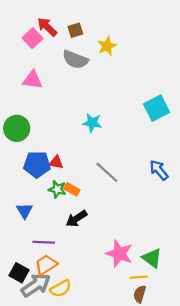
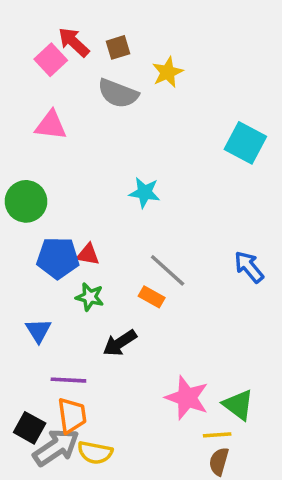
cyan square: (157, 108) -> (245, 143), moved, turned -35
orange rectangle: (72, 189) -> (152, 297), moved
orange trapezoid: (46, 265) -> (72, 415), turned 115
yellow semicircle: (61, 289) -> (95, 453), turned 40

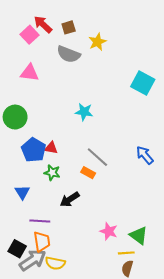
blue pentagon: (58, 258) -> (34, 150), turned 30
pink star: (187, 398) -> (109, 231), size x0.7

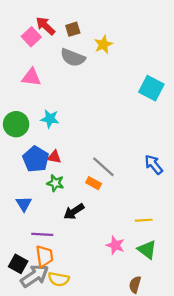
cyan star: (84, 112) -> (50, 119), moved
yellow line: (126, 253) -> (144, 220), moved

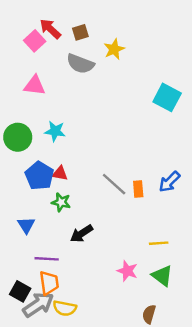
blue arrow: (154, 165) -> (169, 182), turned -95
orange rectangle: (94, 183) -> (138, 189), moved, turned 56

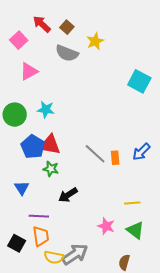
brown square: (80, 32) -> (67, 27), turned -32
pink square: (35, 41) -> (19, 40), moved
pink triangle: (35, 85) -> (29, 71), turned -36
red triangle: (60, 173) -> (50, 145), size x1.6
gray arrow: (38, 305) -> (75, 254), moved

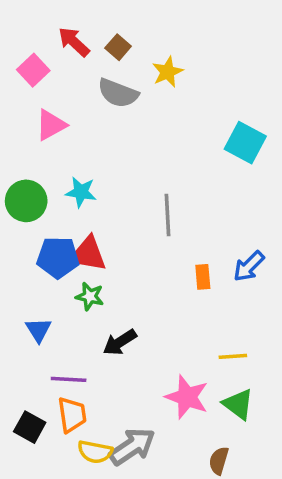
blue pentagon: (33, 147) -> (58, 257), turned -30
gray line: (95, 154) -> (168, 215), moved, turned 45
pink star: (106, 226) -> (187, 397), size x1.4

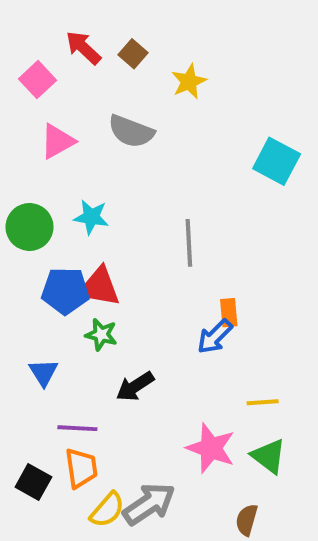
gray semicircle: (118, 93) -> (131, 131), moved
blue arrow: (249, 266) -> (215, 337), moved
yellow semicircle: (95, 452) -> (107, 510), turned -60

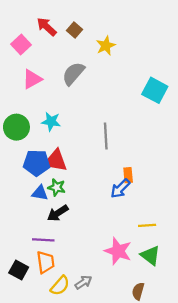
gray semicircle: (131, 131) -> (73, 74), turned 110
blue triangle: (43, 372) -> (40, 193), moved, turned -48
black arrow: (135, 386) -> (58, 213), moved
gray arrow: (149, 504) -> (83, 282), size x0.6

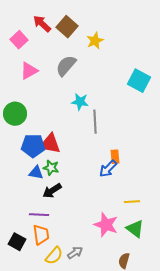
brown square: (74, 30) -> (67, 27), size x1.5
cyan star: (51, 122) -> (80, 102), moved

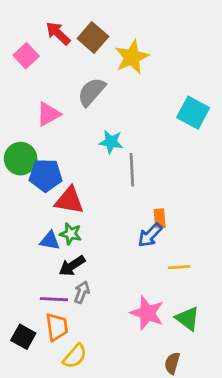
yellow star: (95, 41) -> (132, 57), size x1.4
pink triangle: (29, 71) -> (48, 114), moved
blue pentagon: (33, 146) -> (46, 175), moved
yellow line: (132, 202) -> (179, 267), moved
gray arrow: (75, 253) -> (82, 292), moved, turned -35

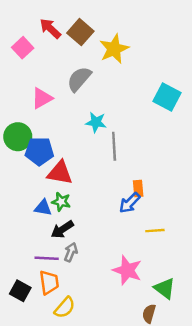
green triangle: (188, 319) -> (165, 288), moved

